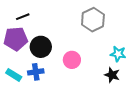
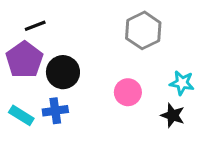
purple pentagon: (16, 39) -> (24, 60), turned -30
pink circle: (72, 60) -> (128, 92), moved

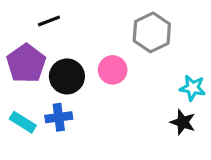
black line: (35, 26) -> (49, 21), moved
pink circle: (128, 92) -> (113, 70), moved

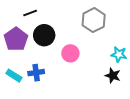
pink circle: (113, 70) -> (70, 53), moved
black circle: (67, 76) -> (44, 35), moved

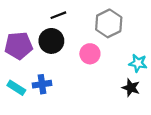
black line: (30, 13) -> (58, 15), moved
purple pentagon: (16, 39) -> (19, 46), turned 30
pink circle: (70, 53) -> (90, 54), moved

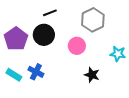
purple pentagon: (19, 46) -> (16, 39), turned -30
blue cross: (42, 84) -> (36, 72), turned 35
black star: (131, 88) -> (92, 75), moved

